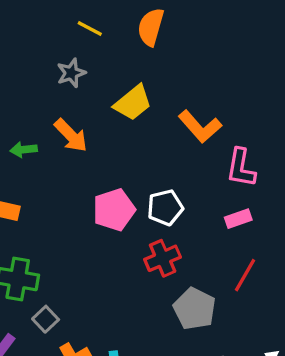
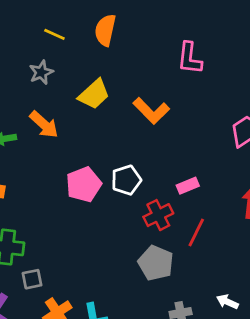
pink L-shape: (241, 168) -> (190, 58), moved
red cross: (163, 258) -> (158, 215), moved
gray square: (46, 319) -> (32, 279), turned 35

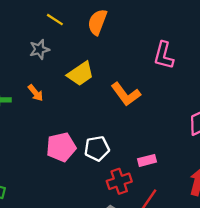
orange arrow: (44, 125) -> (36, 93), size x0.7

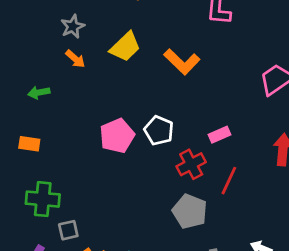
orange arrow: (36, 93) -> (75, 59), moved
white pentagon: (97, 148) -> (159, 130), turned -30

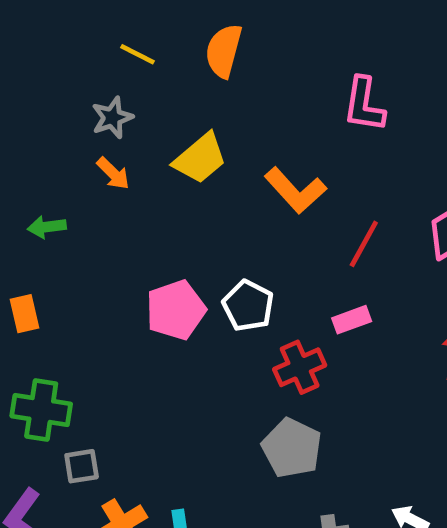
orange rectangle: (29, 144) -> (25, 314), turned 65
red line: (229, 181) -> (364, 244), moved

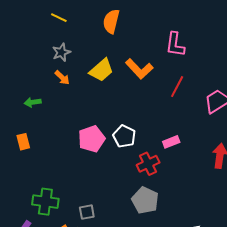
yellow line: (137, 54) -> (59, 18), moved
orange L-shape: (295, 190) -> (139, 69), moved
red line: (364, 244) -> (177, 87), moved
green cross: (41, 410) -> (45, 202), moved
gray square: (82, 466) -> (87, 212), moved

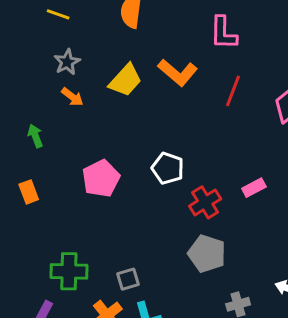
green arrow: (33, 102) -> (35, 136), turned 84
pink pentagon: (92, 139) -> (101, 178), moved
pink rectangle: (171, 142) -> (254, 188), moved

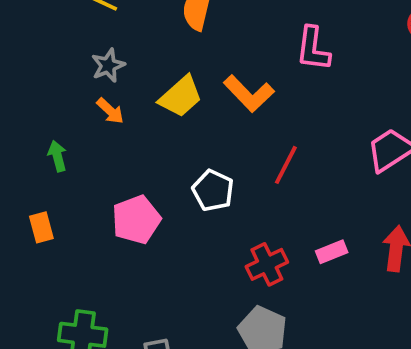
red line: (233, 91) -> (286, 165), moved
white pentagon: (168, 168) -> (213, 190), moved

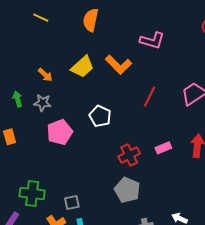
pink L-shape: (313, 49) -> (152, 41), turned -80
gray star: (108, 65) -> (42, 103), moved, turned 30
red line: (286, 165) -> (150, 97), moved

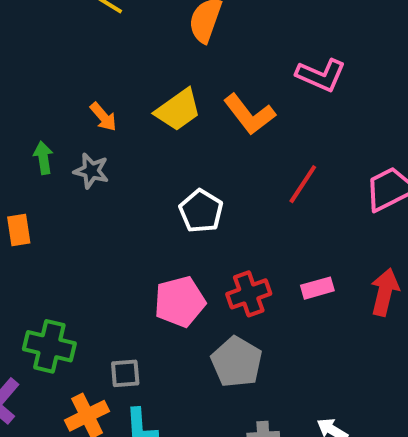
pink pentagon: (60, 132) -> (180, 302), moved

